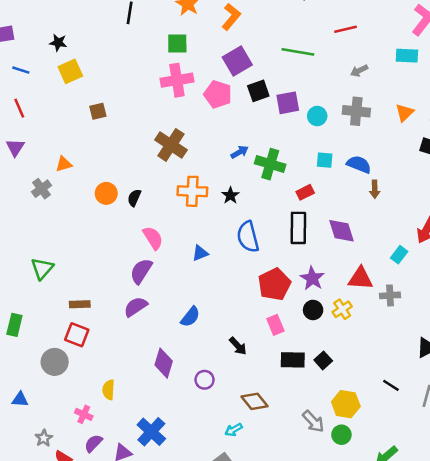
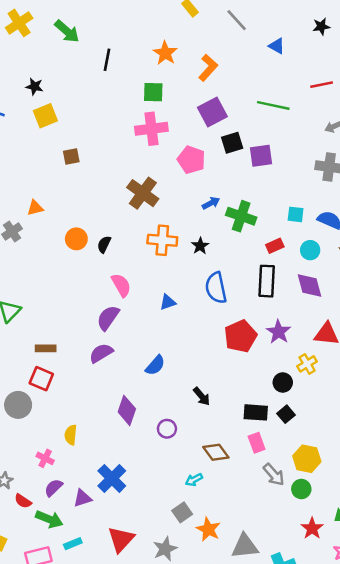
pink pentagon: (218, 94) -> (191, 160), moved
cyan circle: (317, 116) -> (310, 250), moved
black circle: (313, 310) -> (283, 382), moved
pink rectangle: (275, 325) -> (257, 443), moved

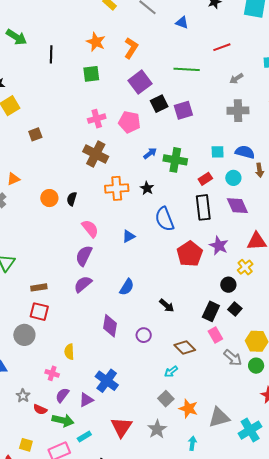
pink cross: (151, 129) -> (97, 119), moved, size x0.7
black rectangle: (256, 412) -> (211, 311), turned -60

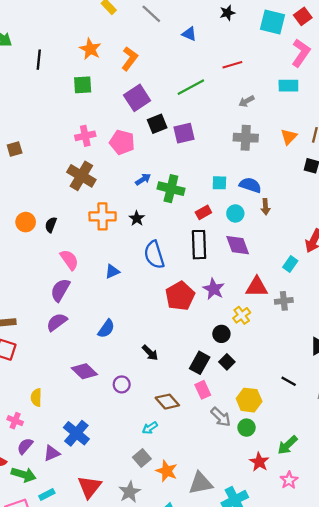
green line: (187, 69) -> (191, 87), turned -35
purple diamond: (110, 326) -> (84, 371), turned -60

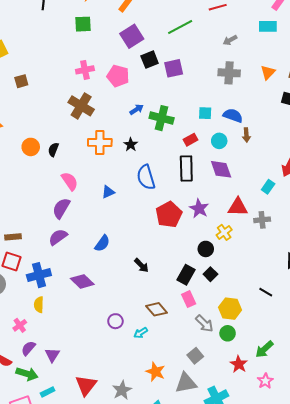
purple circle: (122, 384) -> (115, 321), moved
pink cross: (15, 421) -> (20, 325), turned 32
blue cross: (76, 433) -> (39, 275), moved, turned 35
purple triangle: (52, 453) -> (52, 355), turned -35
gray square: (142, 458) -> (195, 356), moved

